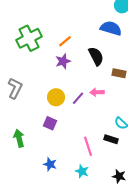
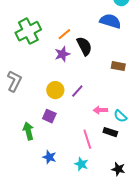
black semicircle: (96, 56) -> (84, 46), moved
pink arrow: (97, 92) -> (100, 110), moved
green arrow: (19, 138) -> (28, 131), moved

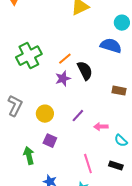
yellow circle: (55, 90) -> (45, 114), moved
pink arrow: (100, 110) -> (101, 127), moved
black rectangle: (110, 132) -> (116, 166), moved

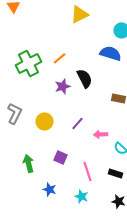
orange line: (65, 59) -> (60, 58), moved
purple square: (50, 141) -> (61, 157), moved

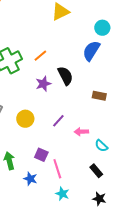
blue semicircle: (111, 53) -> (91, 51), turned -75
pink line: (88, 171) -> (57, 169), moved
black rectangle: (116, 173) -> (96, 171), turned 32
blue star: (50, 189) -> (30, 179), moved

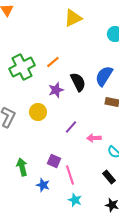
blue semicircle: (91, 51) -> (104, 76), moved
yellow circle: (25, 119) -> (38, 112), moved

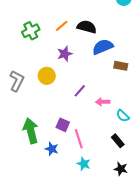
green cross: (22, 67) -> (31, 31), size x0.7
blue semicircle: (104, 76) -> (103, 47), moved, turned 35
black semicircle: (78, 82) -> (87, 27), moved, turned -48
green arrow: (22, 167) -> (31, 131), size x1.4

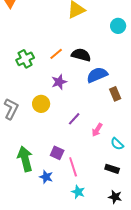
brown rectangle: (121, 66) -> (115, 94), turned 56
pink arrow: (103, 102) -> (97, 130), turned -56
black rectangle: (118, 141) -> (112, 169), turned -32

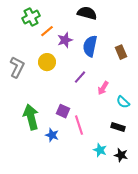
orange line: (56, 54) -> (47, 31), moved
blue semicircle: (97, 75) -> (90, 46), moved, turned -55
cyan star: (78, 192) -> (100, 150), moved

